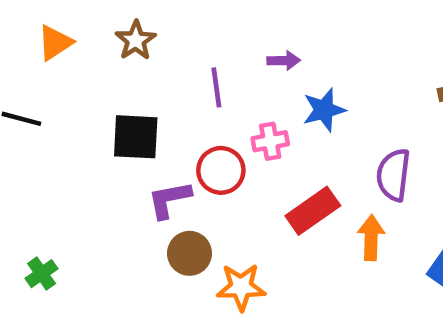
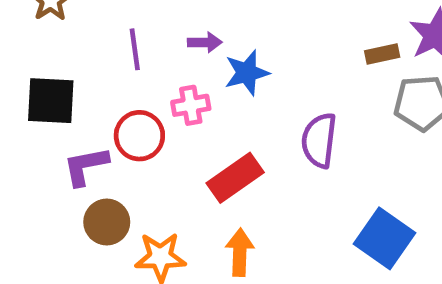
purple arrow: (284, 61) -> (205, 42), moved
orange arrow: (371, 238) -> (240, 252), moved

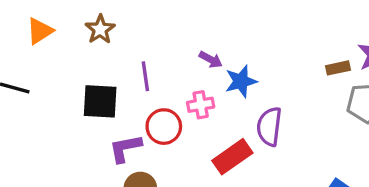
purple arrow: (205, 42) -> (211, 60), turned 30
purple line: (135, 49) -> (145, 76), moved
purple semicircle: (319, 140) -> (269, 127), moved

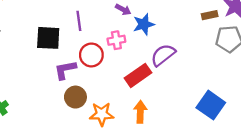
purple semicircle: (269, 127) -> (163, 55), turned 45

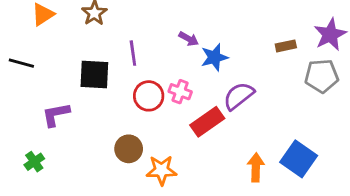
brown rectangle: (210, 15) -> (286, 46), moved
pink cross: (116, 40) -> (180, 92), moved, turned 30
purple L-shape: (65, 70) -> (56, 115), moved
orange arrow: (140, 112) -> (256, 167), moved

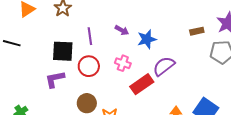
purple arrow: (189, 39) -> (122, 30), moved
red circle: (149, 96) -> (89, 66), moved
purple L-shape: (56, 115) -> (55, 79), moved

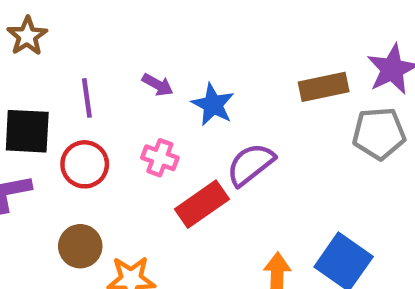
brown rectangle: (197, 31) -> (324, 87), size x1.5
blue star: (147, 39) -> (213, 105), turned -30

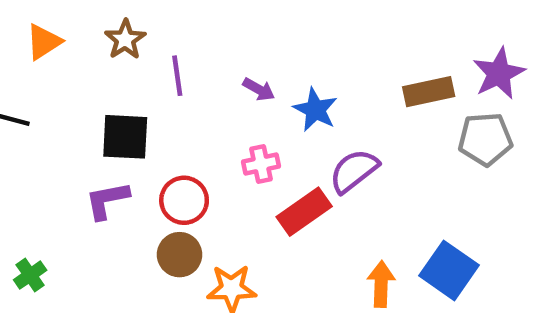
purple line: (87, 98) -> (177, 76), moved
pink cross: (160, 158) -> (261, 164), turned -32
red circle: (85, 164) -> (184, 200), moved

